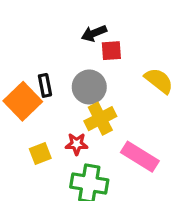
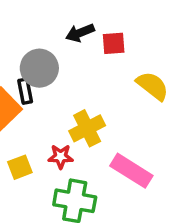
red square: (111, 51) -> (114, 43), moved
gray circle: (89, 87) -> (39, 68), moved

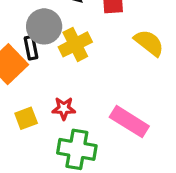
yellow cross: (87, 128) -> (75, 44), moved

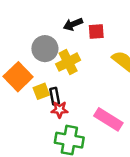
black rectangle: (31, 48) -> (55, 96), moved
yellow square: (26, 118) -> (41, 91), moved

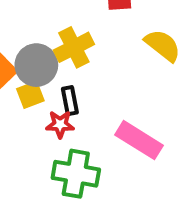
gray circle: (45, 49) -> (36, 65), moved
black rectangle: (55, 96) -> (70, 101), moved

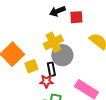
gray circle: (36, 65) -> (62, 55), moved

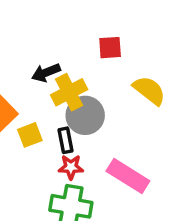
black arrow: (57, 11) -> (46, 73), moved
red star: (46, 81) -> (71, 167), moved

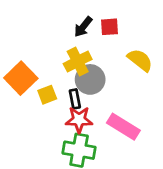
black arrow: (46, 73) -> (83, 27), moved, turned -30
red star: (71, 167) -> (79, 120), size x1.4

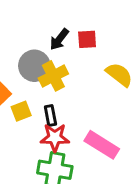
gray circle: (90, 79) -> (34, 66), moved

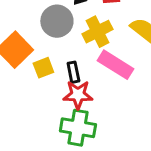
yellow cross: (53, 76) -> (97, 32), moved
pink rectangle: (102, 145) -> (115, 65), moved

